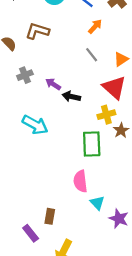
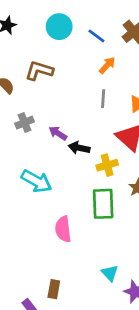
gray line: (92, 55) -> (103, 99), turned 42
yellow cross: (106, 115) -> (107, 165), moved
pink semicircle: (80, 181) -> (63, 229), moved

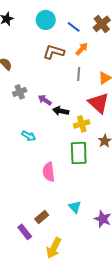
brown L-shape: (39, 71) -> (54, 52), moved
cyan arrow: (37, 181) -> (29, 136), size x0.6
cyan triangle: (110, 273) -> (75, 207), moved
brown rectangle: (54, 289) -> (42, 217), turned 40

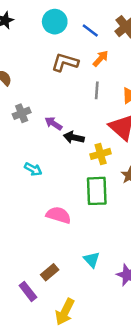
pink semicircle: (49, 172) -> (59, 215), turned 114

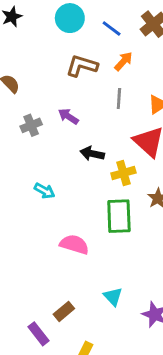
purple arrow: (53, 123) -> (68, 116), moved

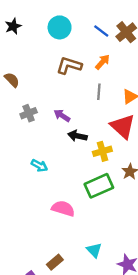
blue line: (112, 29) -> (101, 31), moved
purple arrow: (68, 116) -> (62, 116), moved
green rectangle: (119, 216) -> (99, 186), turned 68

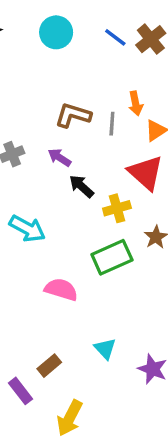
orange arrow: (102, 62) -> (136, 103), moved, turned 126
brown L-shape: (69, 66) -> (73, 115), moved
black arrow: (77, 136) -> (81, 186), turned 30
cyan arrow: (39, 166) -> (27, 229), size x1.5

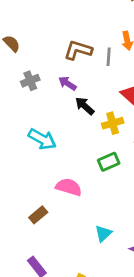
green rectangle: (112, 257) -> (109, 162), size x0.7
cyan triangle: (105, 349) -> (103, 233), turned 30
brown rectangle: (49, 366) -> (38, 215), moved

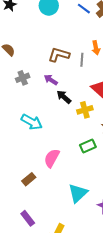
green rectangle: (109, 162) -> (88, 146), moved
pink semicircle: (69, 187) -> (52, 158), turned -78
cyan triangle: (103, 233) -> (78, 193), size x1.5

